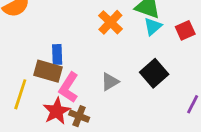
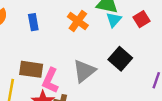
blue rectangle: (57, 54) -> (33, 22), moved
gray triangle: (110, 82) -> (84, 71), size x1.5

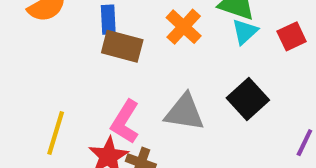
brown rectangle: (31, 69) -> (122, 46), moved
gray triangle: (84, 71) -> (184, 112), turned 40

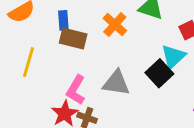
cyan triangle: (245, 32) -> (173, 57), moved, size x1.4
yellow line: (56, 133) -> (29, 62), moved

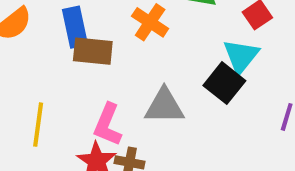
blue rectangle: (63, 20) -> (75, 27), size x1.4
yellow line: (29, 62) -> (38, 125), moved

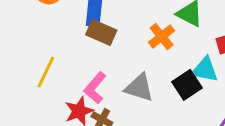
orange cross: (150, 22) -> (162, 36), moved
cyan triangle: (241, 56) -> (205, 70), turned 44

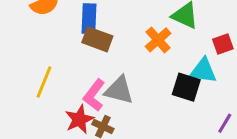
black square: (187, 85) -> (186, 87), turned -36
gray triangle: (139, 88) -> (119, 90), moved

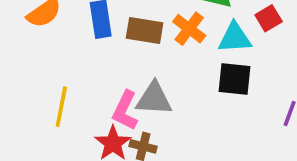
brown rectangle: (97, 39) -> (145, 31), moved
cyan triangle: (203, 71) -> (235, 38), moved

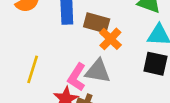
orange cross: (189, 29) -> (110, 39), moved

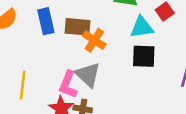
gray triangle: (98, 71) -> (88, 75), turned 44

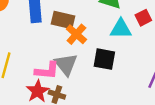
black square: (144, 56) -> (104, 59), moved
pink L-shape: (68, 84) -> (47, 71), turned -115

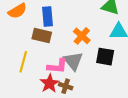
brown rectangle: (63, 20) -> (42, 36), moved

